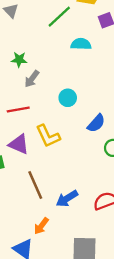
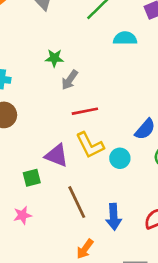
cyan circle: (68, 98) -> (120, 158), moved
red line: (18, 109) -> (85, 111), moved
blue arrow: (67, 199) -> (114, 217), turned -60

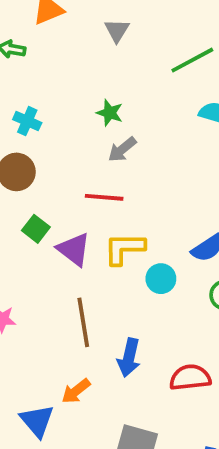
red line: (85, 111) -> (104, 197), moved
yellow L-shape: (90, 145) -> (124, 248), turned 100
green square: (32, 178) -> (36, 229), moved, turned 36

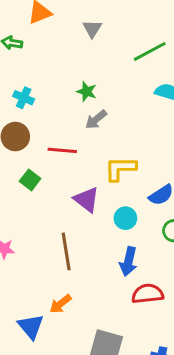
red line: (104, 197) -> (62, 150), moved
yellow L-shape: (124, 248) -> (120, 169), moved
purple triangle: (74, 249) -> (87, 200), moved
blue arrow: (129, 358) -> (128, 261), moved

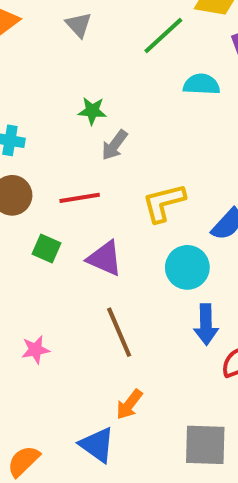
purple triangle: (87, 200) -> (105, 258), moved
cyan circle: (125, 218) -> (187, 267), size x1.4

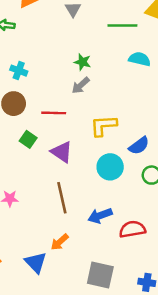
green line: (163, 36) -> (122, 26), turned 32
green star: (92, 111) -> (82, 62), moved
blue arrow: (206, 324) -> (100, 216), moved, turned 60

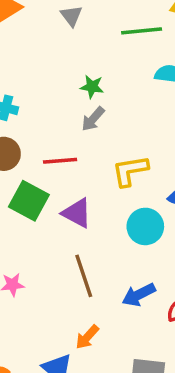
green square: (28, 139) -> (29, 201), size x1.6

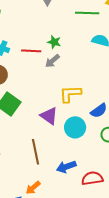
red line: (60, 161) -> (31, 51), moved
purple triangle: (77, 213) -> (49, 116), moved

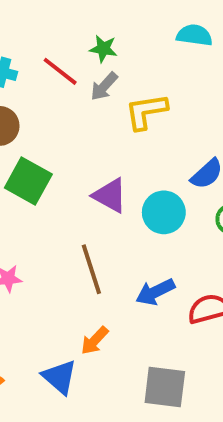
red line: (31, 51) -> (60, 71), turned 42
yellow L-shape: (70, 94) -> (146, 111), moved

